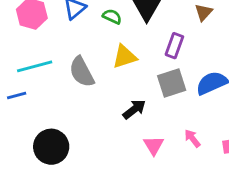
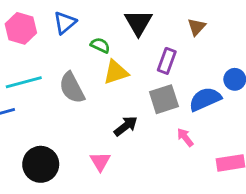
green semicircle: (112, 17) -> (100, 45), moved
pink arrow: (192, 138) -> (185, 137), moved
pink triangle: (154, 145) -> (100, 161), moved

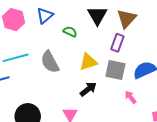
brown triangle: (197, 27) -> (126, 19), moved, size x1.5
yellow triangle: (116, 72) -> (88, 62), moved
gray square: (164, 99) -> (115, 70), turned 30

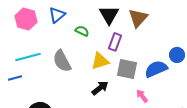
purple rectangle: (117, 43) -> (115, 42), moved

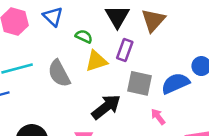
blue triangle: (57, 15) -> (53, 17), turned -36
yellow triangle: (100, 61) -> (96, 61), moved
black arrow: (100, 88) -> (106, 107), size x1.4

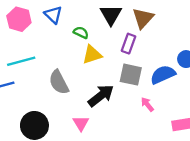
purple rectangle: (125, 50) -> (129, 44), moved
gray semicircle: (59, 73) -> (59, 82), moved

